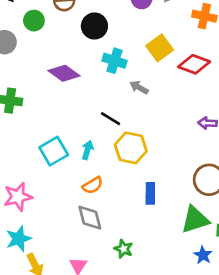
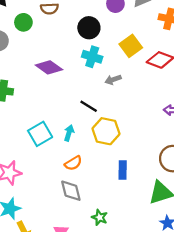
black circle: (94, 26) -> (89, 28), moved
gray arrow: (139, 87) -> (113, 80), turned -49

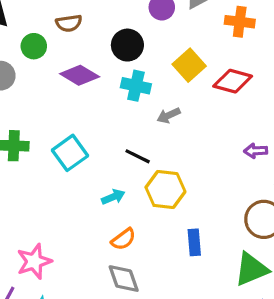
purple diamond: (49, 67) -> (80, 75), moved
cyan arrow: (69, 133) -> (113, 197), turned 56
cyan square: (40, 134) -> (70, 153), moved

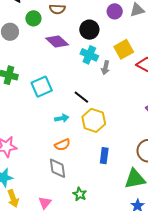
gray arrow: (169, 115) -> (105, 68), moved, turned -64

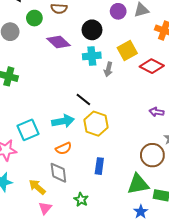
cyan cross: (89, 55) -> (92, 56), turned -30
cyan square: (42, 87) -> (28, 130), moved
cyan arrow: (62, 118) -> (63, 121), size x1.5
blue rectangle: (104, 156) -> (99, 166), moved
yellow arrow: (13, 198) -> (37, 187), moved, turned 150

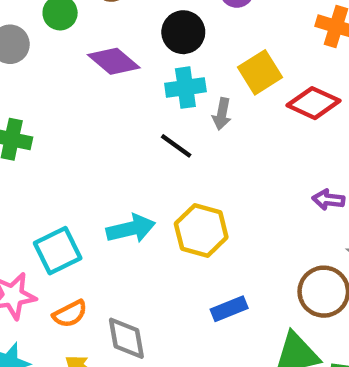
black line: (83, 100) -> (176, 146), moved
orange semicircle: (64, 148) -> (70, 314), moved
blue rectangle: (99, 166) -> (229, 309), moved, turned 63

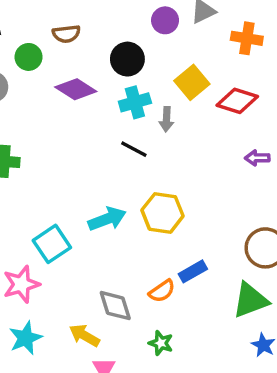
purple arrow: (328, 200) -> (257, 158), moved
orange semicircle: (70, 314) -> (162, 291), moved

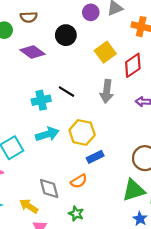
red diamond: (237, 101) -> (133, 65), turned -55
cyan cross: (135, 102) -> (41, 100), moved
gray arrow: (166, 119) -> (107, 91), moved, size x1.5
blue rectangle: (193, 271) -> (95, 157), moved

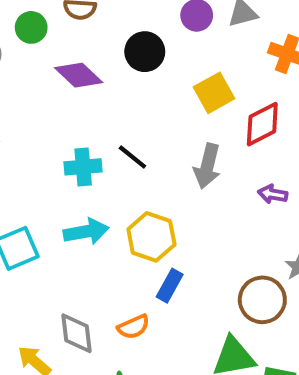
blue rectangle: (95, 157) -> (170, 286), turned -42

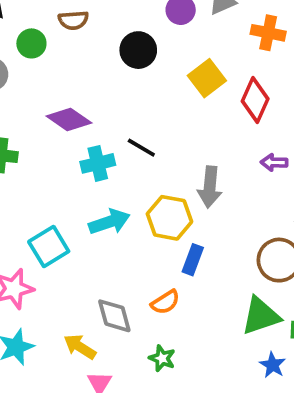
purple diamond: (79, 75) -> (69, 120), moved
red diamond: (262, 124) -> (255, 100), turned -30
gray arrow: (207, 166) -> (210, 187), moved

